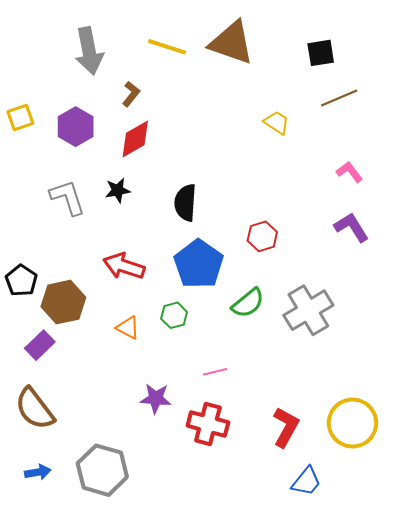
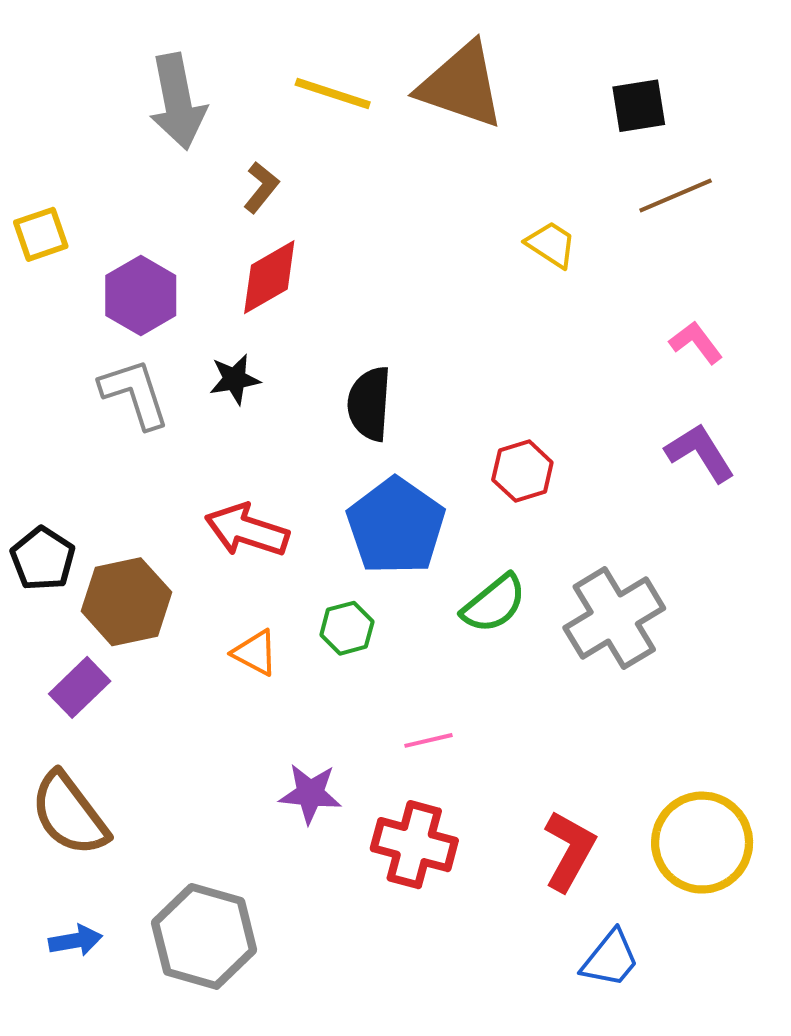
purple hexagon: (76, 127) -> (141, 296), moved

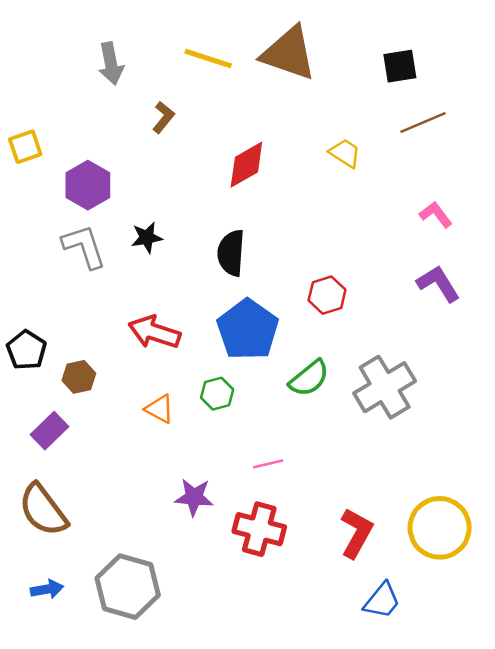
gray arrow: (178, 102) -> (111, 64), size x0.7
red diamond: (269, 277) -> (246, 165), moved
brown hexagon: (126, 602) -> (79, 377), size x0.6

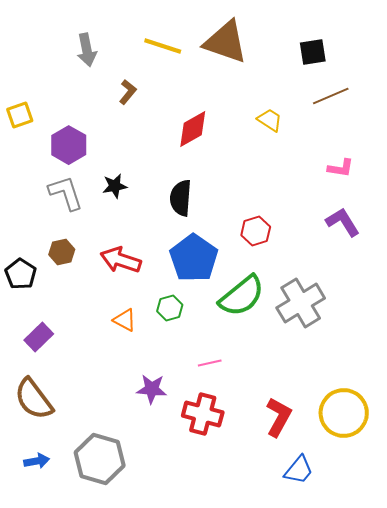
pink L-shape: (436, 215) -> (341, 168), turned 136
brown hexagon: (79, 377) -> (62, 252), moved
green semicircle: (309, 378) -> (242, 296), size x1.4

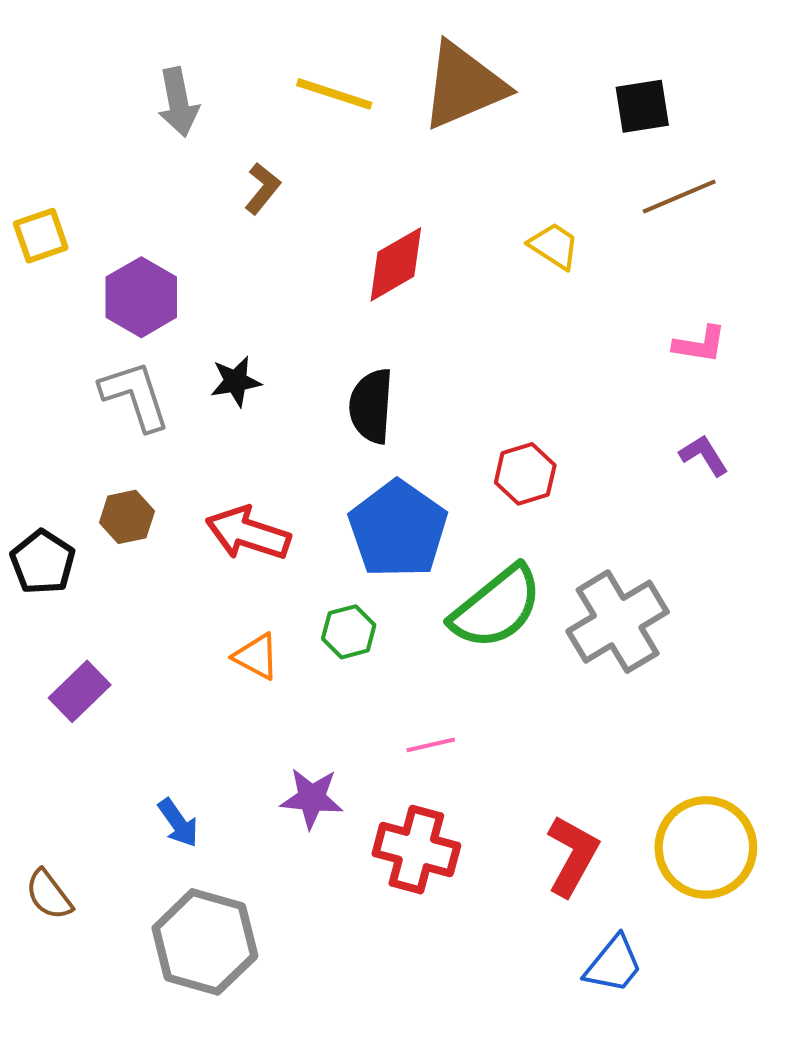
brown triangle: (226, 42) -> (464, 86), turned -42
purple L-shape: (343, 222) -> (704, 455), size x0.7
brown semicircle: (34, 399) -> (49, 895), moved, size x0.6
blue arrow: (37, 461) -> (178, 823), moved, turned 65

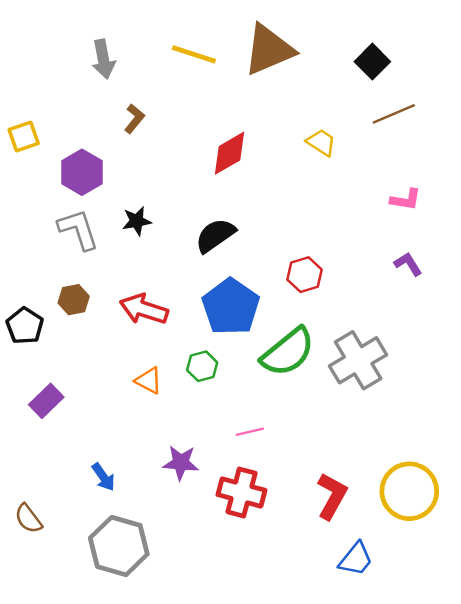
black square: (642, 106) -> (372, 62), turned -36
brown L-shape: (262, 188) -> (134, 119), moved
black semicircle: (371, 406) -> (215, 235), turned 51

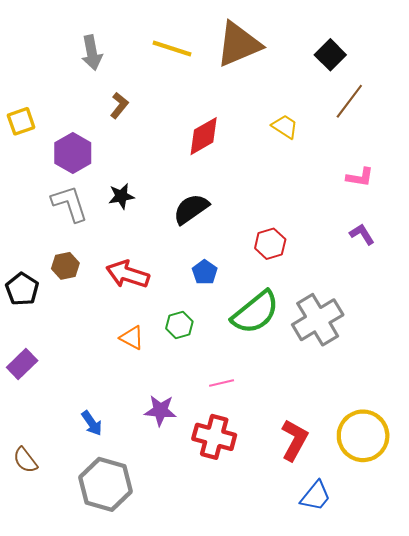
brown line: (394, 114) -> (349, 101), turned -30
blue pentagon: (231, 307) -> (205, 272), size x0.5
purple rectangle: (46, 401) -> (22, 364), moved

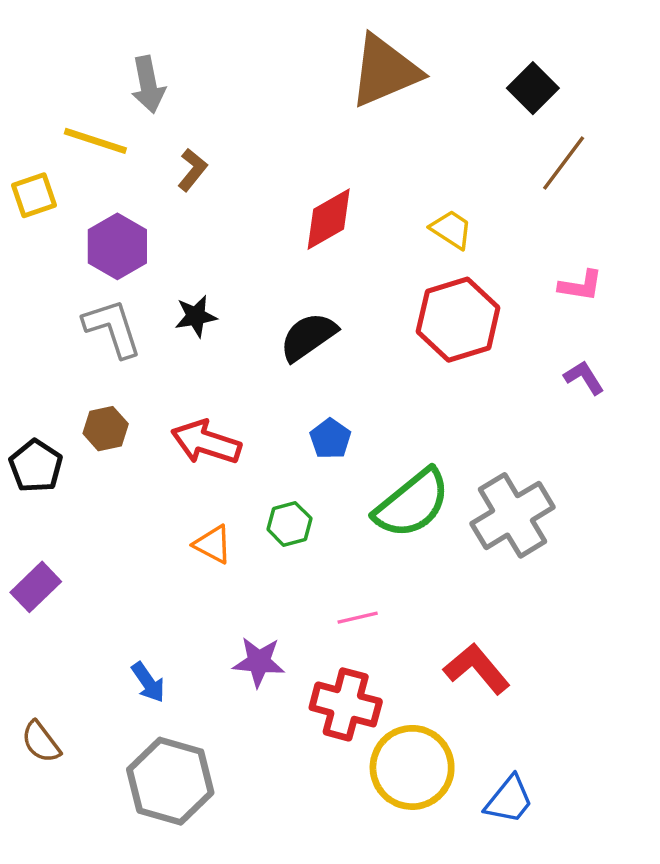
yellow line: (172, 48) -> (95, 141), moved
yellow trapezoid: (285, 127) -> (451, 229), moved
red hexagon: (270, 244) -> (458, 320), moved, size x1.6
yellow circle: (363, 436) -> (412, 767), moved
red L-shape: (294, 440) -> (477, 669), moved, turned -69

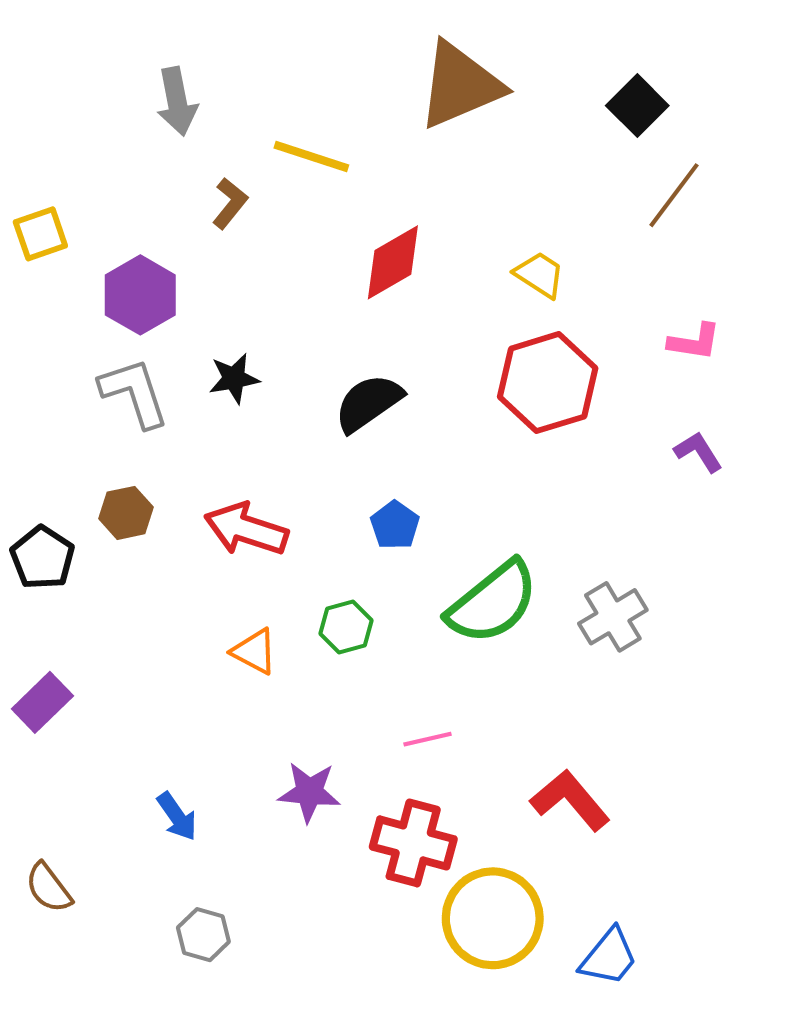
yellow line: (95, 141) -> (311, 156), moved
gray cross: (513, 515) -> (613, 617), size x0.7
gray hexagon: (170, 781) -> (203, 935), size x0.5

